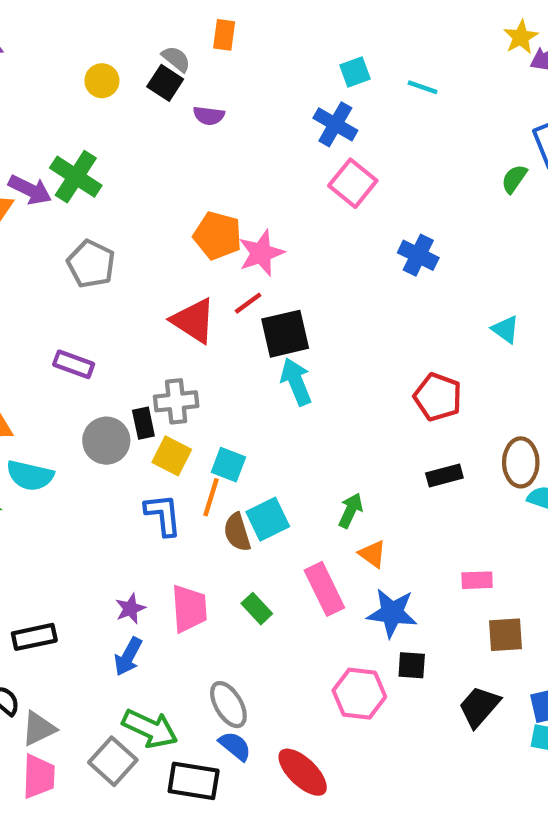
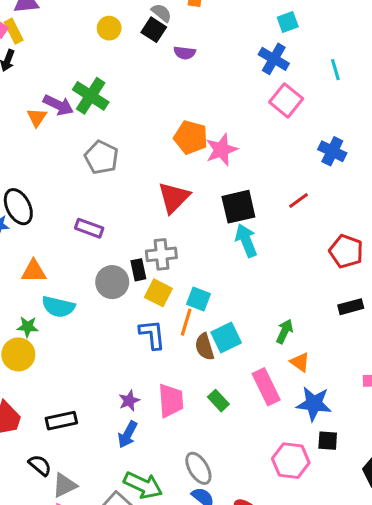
cyan line: (423, 87) -> (335, 70), moved, turned 55
red line: (248, 303) -> (298, 201), moved
red triangle: (194, 321) -> (174, 197), turned 42

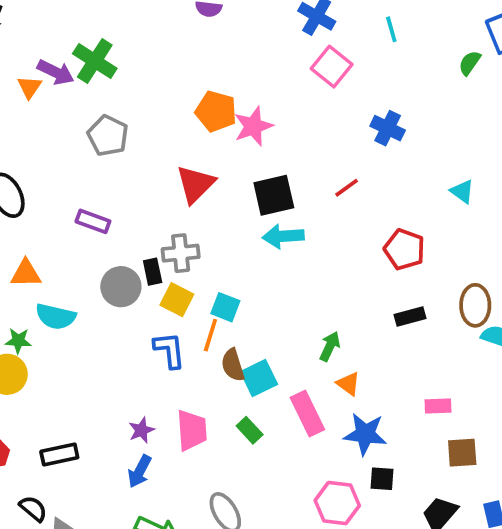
cyan arrow: (246, 241) -> (283, 236), turned -72
cyan square: (226, 337) -> (259, 378), moved

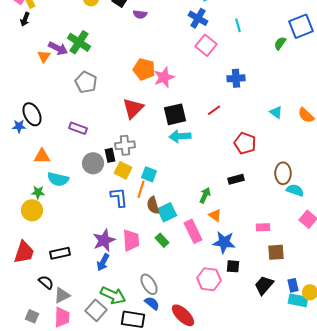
blue cross: (388, 128) -> (236, 78), turned -30
black rectangle: (410, 316) -> (236, 179), moved
purple star: (141, 430) -> (104, 240), size x1.6

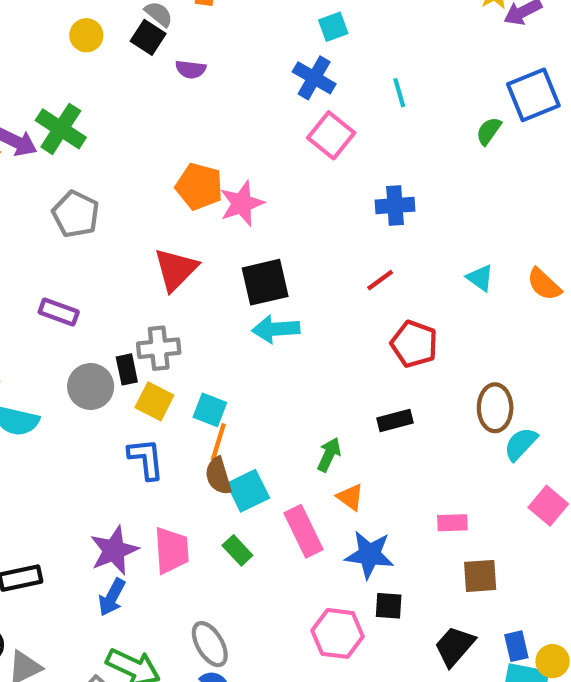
red line: (214, 110) -> (380, 280), moved
orange line: (141, 189) -> (218, 442), moved
cyan semicircle: (295, 190) -> (521, 444), turned -66

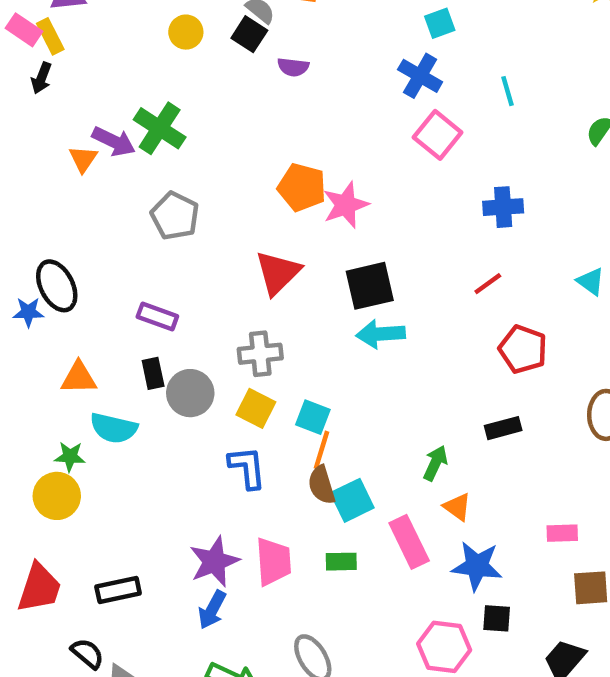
black rectangle: (127, 369) -> (153, 373), moved
green rectangle: (237, 550) -> (341, 562), turned -48

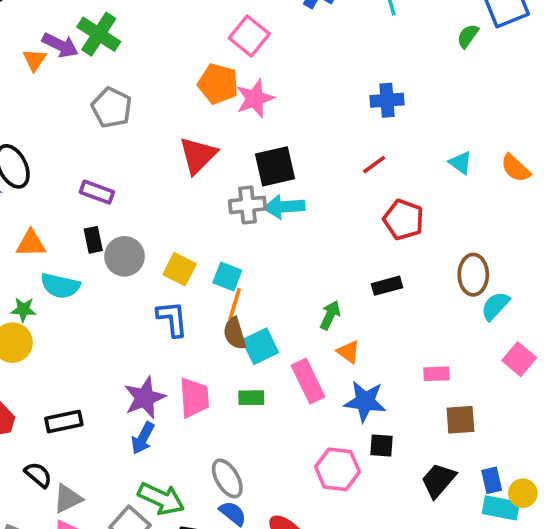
pink square: (438, 135) -> (249, 36), moved
gray cross: (260, 354) -> (247, 205), moved

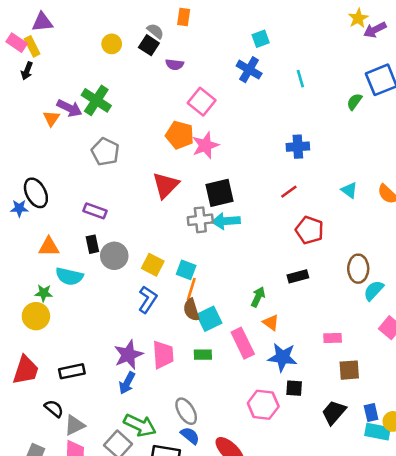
blue L-shape: (172, 319) -> (148, 299), turned 40

